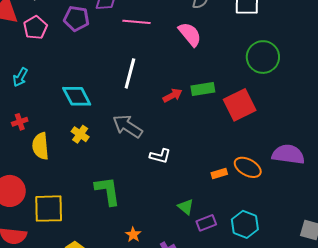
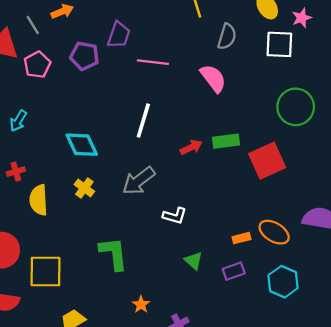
gray arrow: (128, 126) -> (139, 181), turned -72
green triangle: (186, 207) -> (193, 261), moved
purple rectangle: (206, 223) -> (234, 271), moved
cyan hexagon: (245, 224) -> (283, 282), moved

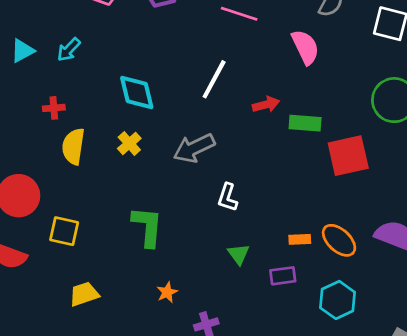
red arrow: (191, 147) -> (266, 105), moved
white L-shape: (175, 216) -> (228, 197), turned 80
yellow square: (45, 272) -> (64, 231), size x0.7

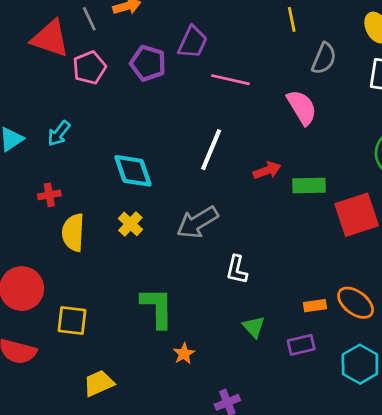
orange star: (167, 292) -> (184, 354), moved

